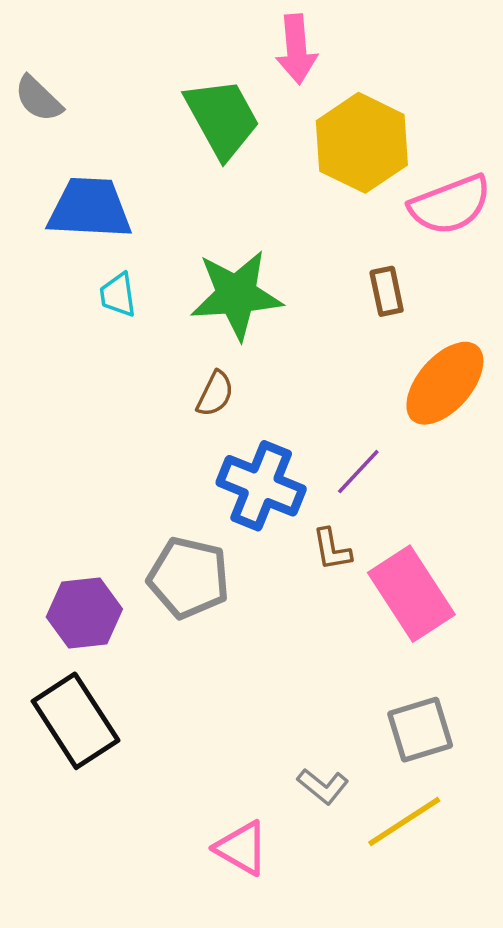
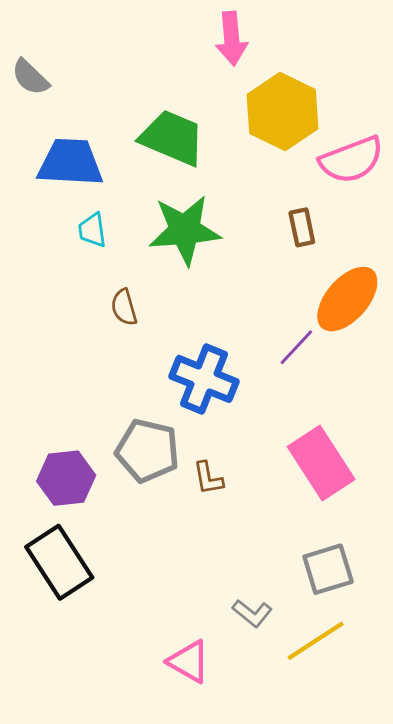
green trapezoid: (222, 118) -> (172, 138), moved, turned -38
brown semicircle: (215, 394) -> (124, 307), moved, turned 138
purple line: (358, 472) -> (296, 347), moved
brown L-shape: (332, 549) -> (208, 478), moved

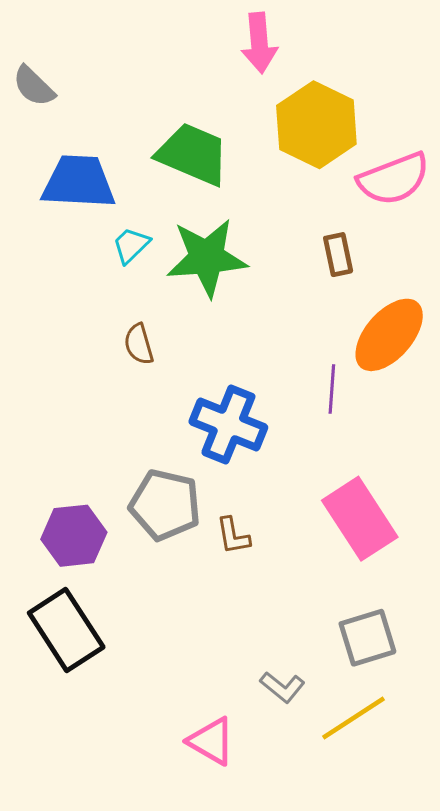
cyan trapezoid: (92, 230) -> (131, 245), moved, turned 54
purple line: (296, 347) -> (332, 389), turned -39

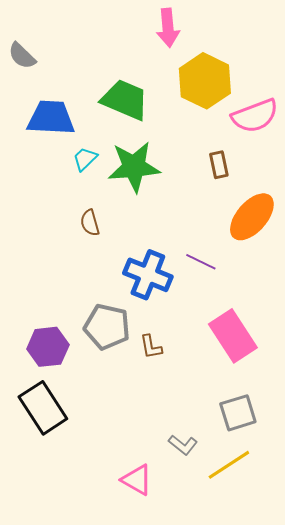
purple line: (332, 389) -> (201, 262), moved, turned -68

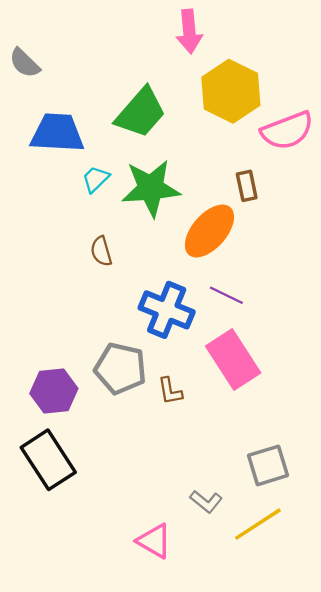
green trapezoid: (125, 100) -> (141, 113), turned 108
orange ellipse: (252, 217) -> (209, 231), moved
pink rectangle: (233, 336) -> (233, 359), moved

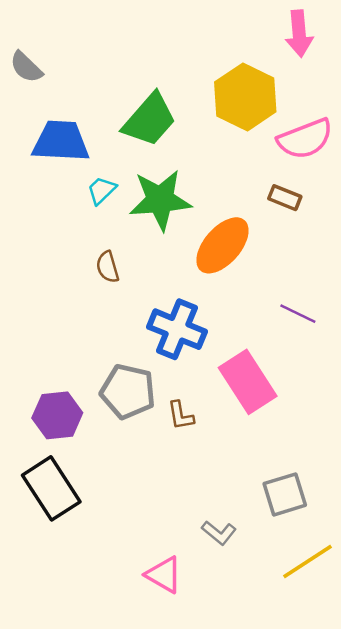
pink arrow: (189, 31) -> (299, 34), moved
brown rectangle: (247, 186) -> (285, 198), moved, turned -56
purple line: (226, 295) -> (298, 314), moved
yellow line: (258, 524) -> (307, 561), moved

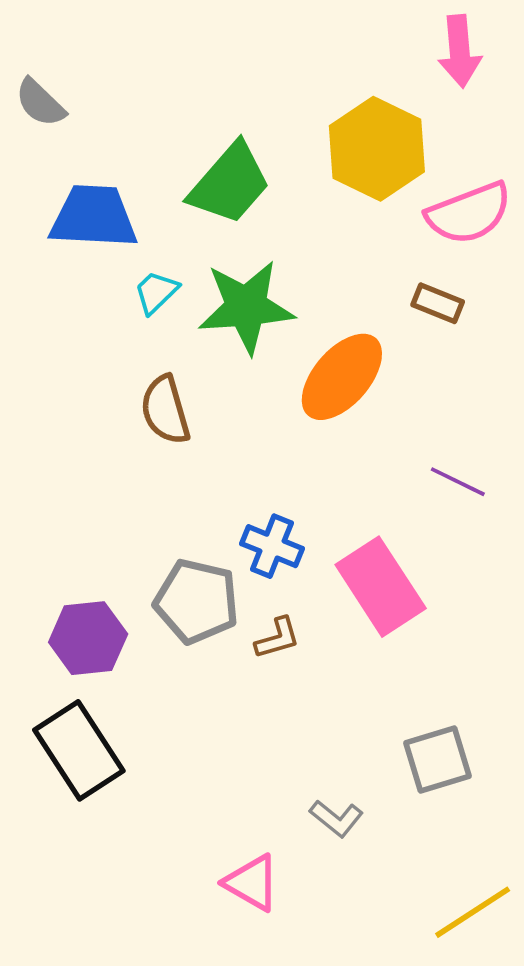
brown semicircle: (108, 267) -> (165, 410), size x1.4
blue cross: (177, 329) -> (272, 546), moved, size x0.7
brown L-shape: (181, 415) -> (278, 638), turned -96
yellow line: (307, 561) -> (473, 912), moved

